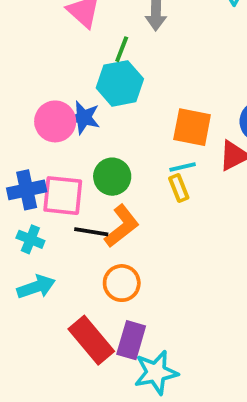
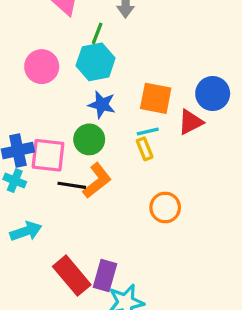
blue star: (84, 118) -> (102, 105), moved
pink circle: (55, 121) -> (42, 67), moved
cyan cross: (30, 239) -> (15, 181), moved
orange circle: (122, 283) -> (165, 207), moved

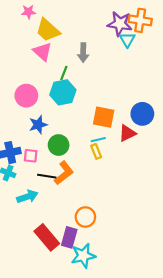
blue star: (102, 105) -> (38, 125), moved, turned -30
pink square: (48, 155) -> (31, 156), size x0.6
orange circle: (165, 207) -> (85, 217), moved
cyan arrow: (26, 231) -> (27, 197), moved

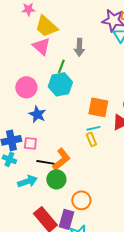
blue star: (38, 125) -> (37, 114), turned -30
green circle: (59, 145) -> (56, 179), moved

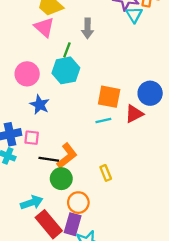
yellow rectangle: (91, 139) -> (106, 173), moved
cyan arrow: (27, 181) -> (32, 203), moved
orange circle: (81, 200) -> (78, 203), moved

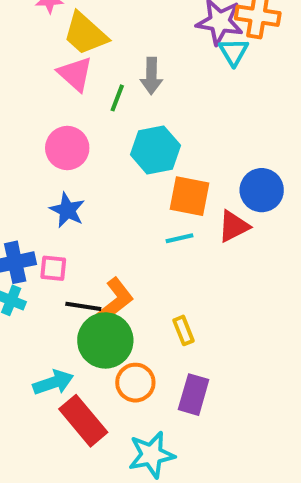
green line: (67, 50) -> (117, 98), moved
cyan hexagon: (66, 70) -> (155, 150), moved
pink circle: (27, 74) -> (67, 148), moved
green circle: (61, 179) -> (105, 340), size x1.4
purple rectangle: (73, 224) -> (194, 395), moved

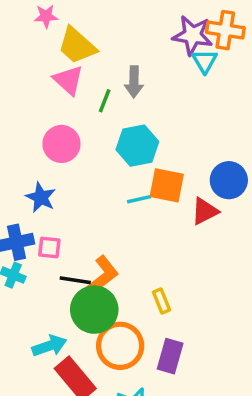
blue star: (67, 210) -> (41, 197), moved
cyan line: (179, 238) -> (139, 199), moved
orange circle: (135, 383) -> (120, 346), size x1.4

